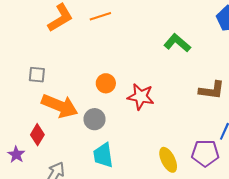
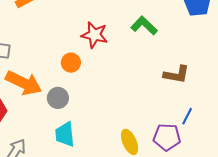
red star: (141, 97) -> (94, 35), moved

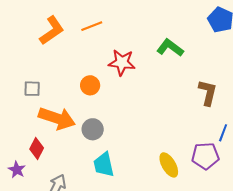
orange circle: (71, 63) -> (90, 85), moved
brown L-shape: (176, 74) -> (208, 93), turned -80

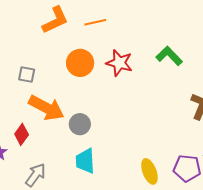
orange circle: (90, 85) -> (80, 63), moved, size x1.4

